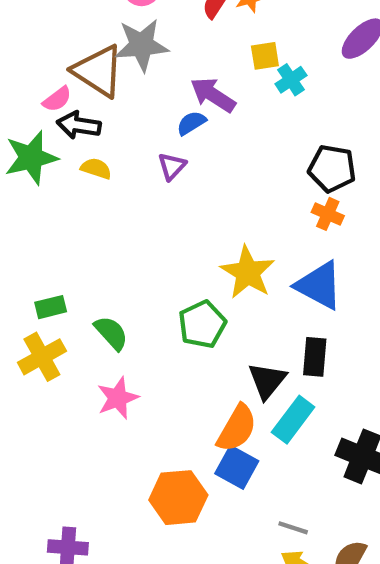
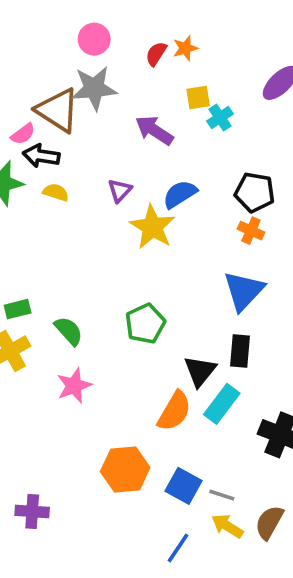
blue semicircle: (191, 123) -> (180, 194), moved, size x1.4
yellow star: (248, 272) -> (152, 227), moved
blue triangle: (319, 285) -> (244, 291), turned 45
blue square: (237, 467) -> (184, 486), moved

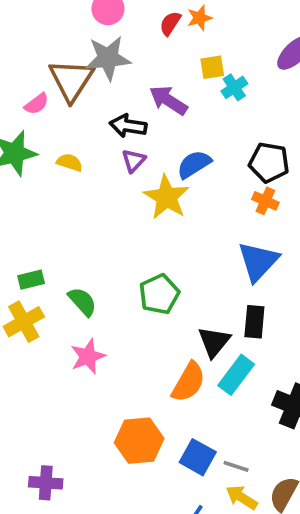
brown triangle: (58, 110) -> (71, 80), turned 30
black arrow: (41, 156) -> (128, 126), moved

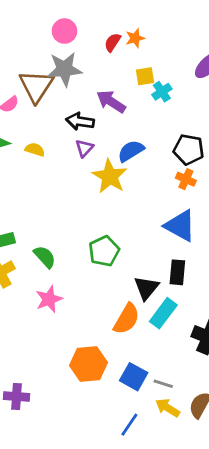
blue triangle: (258, 261) -> (180, 226), turned -44

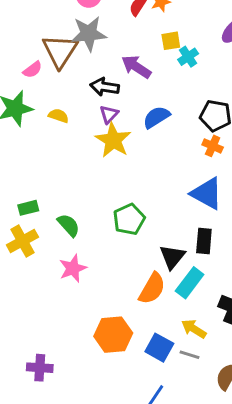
yellow star: (110, 176) -> (113, 140), moved
yellow arrow: (167, 408) -> (194, 329), moved

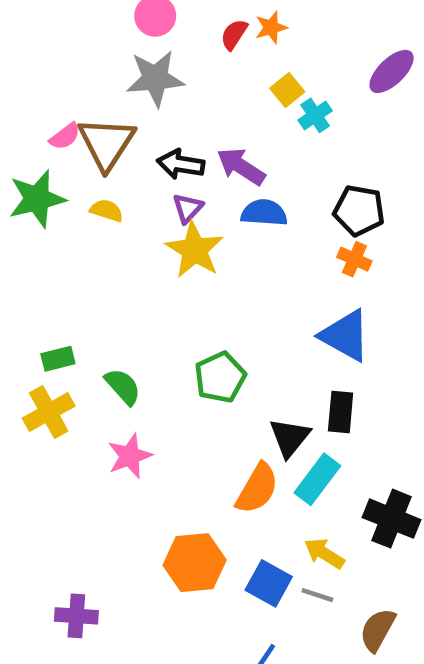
yellow square: (171, 41) -> (287, 90), turned -30
brown triangle: (60, 51) -> (107, 143), moved
purple arrow: (136, 67) -> (241, 166), moved
blue semicircle: (156, 117) -> (264, 213), turned 36

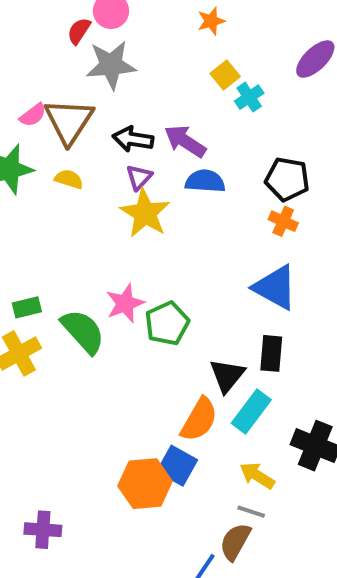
red semicircle: (234, 34) -> (79, 31), moved
green semicircle: (123, 387) -> (83, 331), size x1.4
pink star: (130, 456) -> (125, 303), moved
blue square: (269, 583) -> (177, 466), moved
brown semicircle: (378, 630) -> (235, 542), moved

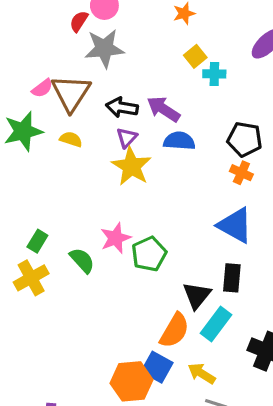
cyan cross: (249, 97) -> (214, 74), turned 35
green rectangle: (27, 307) -> (37, 241), turned -45
green semicircle: (83, 331) -> (82, 260), size x0.7
yellow arrow: (257, 476) -> (202, 373), moved

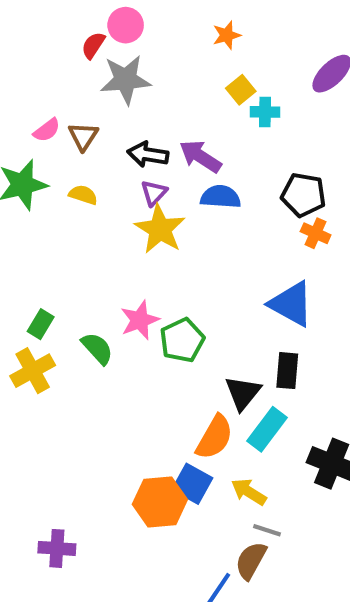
brown triangle: (71, 93) -> (83, 136), size x0.6
orange cross: (241, 173) -> (316, 233), moved

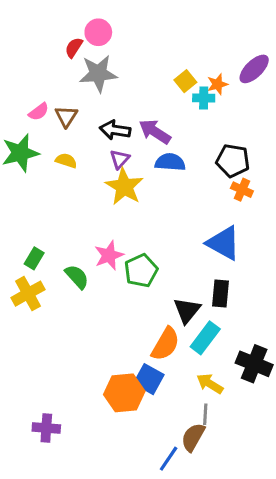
orange star: (227, 35) -> (217, 84), moved
yellow arrow: (249, 492) -> (210, 384), moved
gray line: (267, 530) -> (205, 414), turned 75

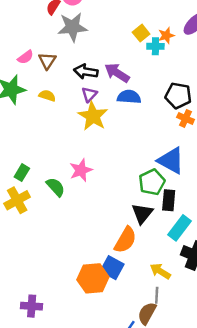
green pentagon: (141, 271) -> (152, 182), moved
cyan rectangle: (205, 338) -> (179, 228), moved

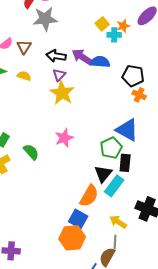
blue semicircle: (129, 97) -> (100, 62), moved
pink star: (81, 170) -> (64, 138), moved
cyan rectangle: (179, 228) -> (114, 186), moved
orange hexagon: (93, 278) -> (72, 238), moved

